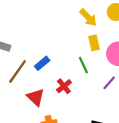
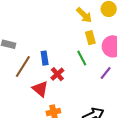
blue rectangle: (42, 63) -> (45, 58), turned -56
red cross: (64, 86) -> (57, 74), moved

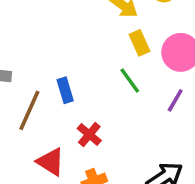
red cross: (57, 74) -> (89, 134), moved
red triangle: (40, 89) -> (51, 162), moved

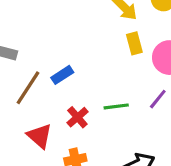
green line: (130, 81) -> (116, 106), moved, turned -70
blue rectangle: (65, 90) -> (62, 75), turned 65

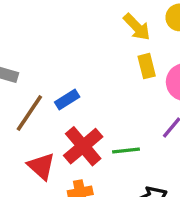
green line: (116, 106) -> (126, 151), moved
red cross: (77, 117) -> (83, 146), size x1.6

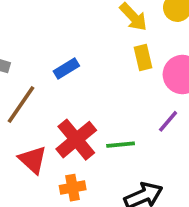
blue rectangle: (67, 100) -> (66, 68), moved

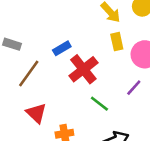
red cross: (76, 140) -> (83, 69), moved
green line: (121, 145) -> (99, 104), turned 42

